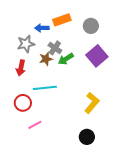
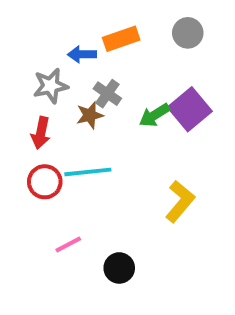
gray circle: (91, 26) -> (188, 33), moved
green arrow: (66, 59) -> (154, 115), moved
red circle: (23, 103) -> (45, 182), moved
black circle: (87, 137) -> (119, 268), moved

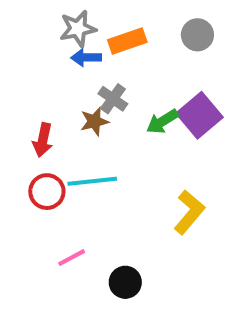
gray star: (51, 86) -> (78, 29), moved

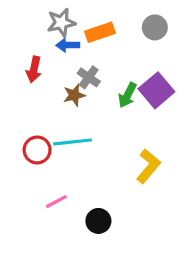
green arrow: (162, 121) -> (127, 95), turned -30
red arrow: (43, 140) -> (34, 69), moved

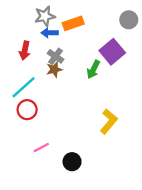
gray circle: (155, 27) -> (129, 20), moved
gray cross: (89, 77) -> (55, 56), moved
purple square: (156, 90) -> (112, 52), moved
cyan line: (73, 142) -> (24, 87), moved, turned -36

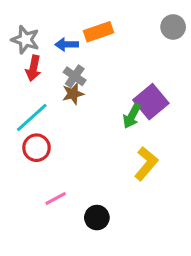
gray star: (45, 16) -> (25, 40), moved, turned 30
purple square: (112, 52) -> (151, 102), moved
green arrow: (93, 69) -> (132, 116), moved

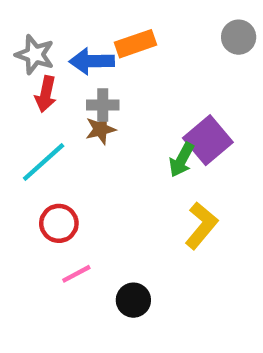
blue arrow: (67, 44) -> (92, 61), size x1.4
gray cross: (75, 76) -> (103, 105), turned -35
red circle: (37, 148) -> (59, 223), moved

